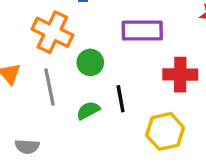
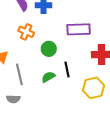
orange cross: (52, 32) -> (26, 32), size x0.7
gray line: (49, 87) -> (19, 74), moved

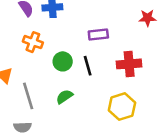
purple rectangle: (79, 29) -> (98, 35), size x0.7
black line: (67, 70) -> (88, 66), moved

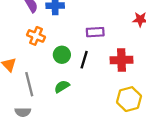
black line: (88, 66) -> (84, 60), turned 30
yellow hexagon: (122, 107) -> (129, 99), moved

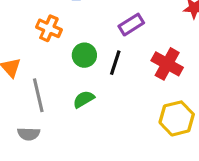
purple rectangle: (95, 32) -> (131, 25), turned -30
red cross: (122, 60) -> (167, 64), turned 30

